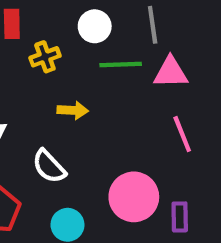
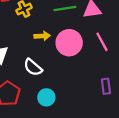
pink circle: (134, 197) -> (69, 43), moved

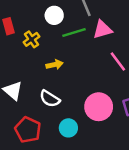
pink circle: (69, 43) -> (99, 107), moved

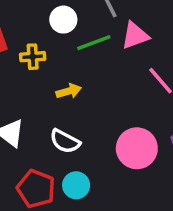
yellow cross: (32, 39) -> (33, 57), turned 35
cyan circle: (68, 128) -> (76, 185), moved

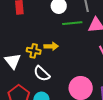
yellow cross: (33, 57) -> (34, 51), moved

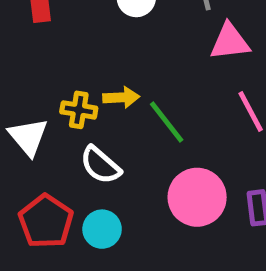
green line: (72, 23) -> (167, 122), moved, turned 60

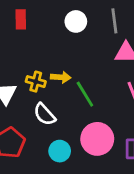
cyan circle: (102, 229) -> (60, 151), moved

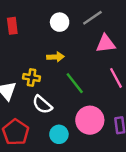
gray line: (114, 21) -> (92, 18), turned 70
yellow arrow: (61, 77) -> (55, 57), moved

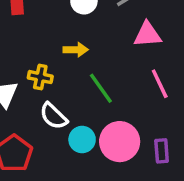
cyan circle: (59, 134) -> (82, 140), moved

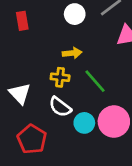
yellow cross: (40, 77) -> (60, 77), moved

